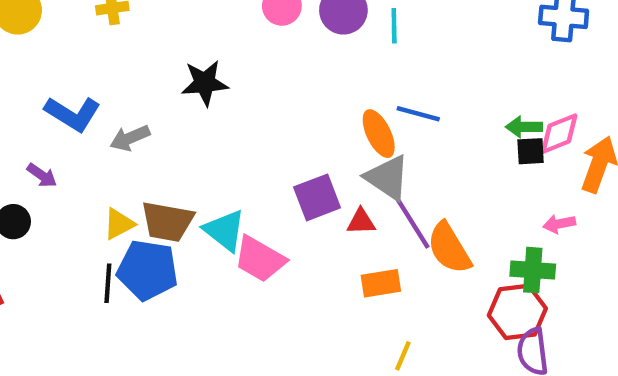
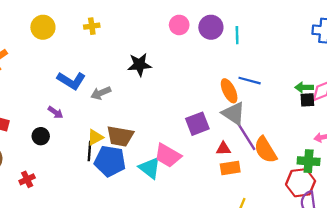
red triangle: (361, 222) -> (223, 149), moved
cyan triangle: (225, 230) -> (150, 168), moved
black line: (108, 283) -> (90, 151), moved

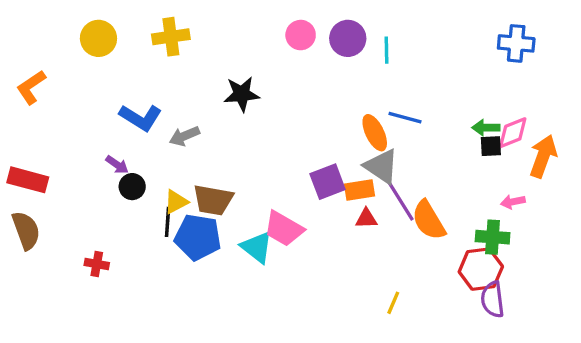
yellow cross: (92, 26) -> (171, 37), size x1.5
black circle: (41, 136) -> (132, 187), moved
orange rectangle: (230, 168) -> (360, 190), moved
red cross: (27, 179) -> (97, 264), moved, turned 35

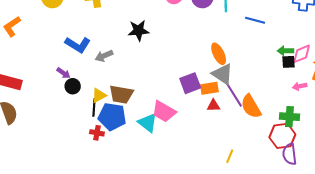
blue line: (405, 118) -> (255, 20), moved
pink arrow: (513, 202) -> (300, 86), moved
red cross: (97, 264) -> (97, 133), moved

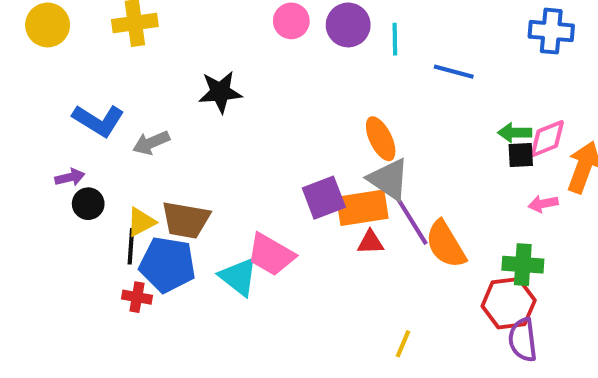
purple arrow: (64, 73) -> (70, 177), turned -48
orange rectangle: (209, 88) -> (362, 208), size x1.4

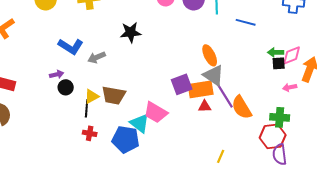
blue pentagon: (167, 265) -> (126, 139), moved

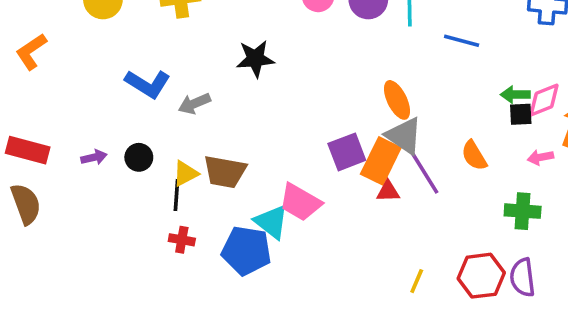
purple arrow: (57, 74) -> (94, 157), moved
orange rectangle: (201, 89) -> (381, 161), turned -55
orange semicircle: (242, 107) -> (474, 156), moved, size x0.7
red hexagon: (273, 136) -> (481, 276), moved

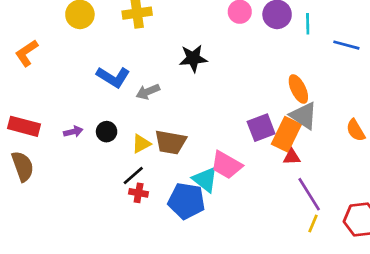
purple line: (424, 172) -> (309, 194), moved
black line: (176, 195) -> (133, 176), moved, turned 45

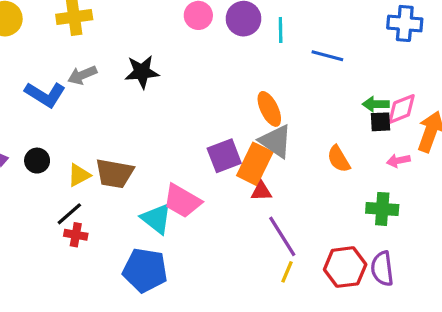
gray arrow: (148, 92) -> (82, 75), moved
blue pentagon: (186, 201) -> (145, 270), moved

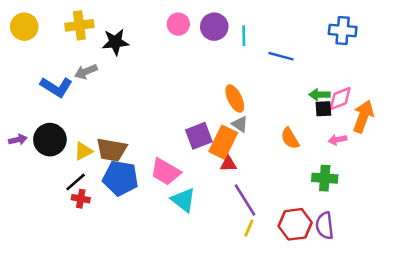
black star: (142, 72) -> (115, 42), moved
gray triangle: (276, 141) -> (240, 124), size x0.6
black circle: (37, 161) -> (50, 140), size x1.6
cyan triangle: (156, 219) -> (183, 200), moved
blue pentagon: (145, 270) -> (121, 178), moved

